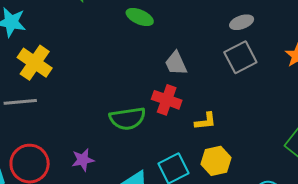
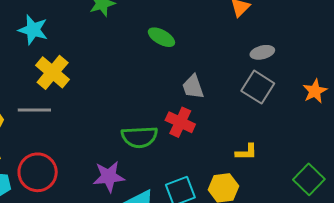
gray square: (240, 57) -> (258, 87), turned -36
yellow L-shape: (205, 121) -> (246, 152), moved
purple star: (83, 160) -> (109, 177), moved, size x1.4

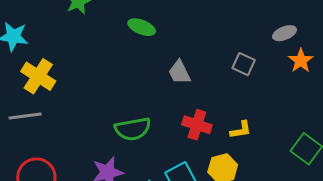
gray ellipse: (262, 52) -> (285, 33), moved
gray square: (258, 87) -> (244, 64), size x0.7
red cross: (180, 122) -> (197, 125), moved

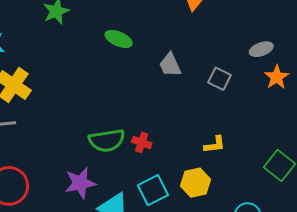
gray trapezoid: (179, 72) -> (170, 65), moved
red cross: (197, 125) -> (142, 142), moved, size x0.7

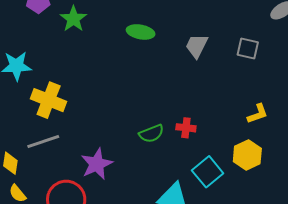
gray trapezoid: (170, 65) -> (197, 46), turned 64
green semicircle: (107, 140) -> (151, 134), size x0.7
purple star: (80, 183) -> (97, 164), moved

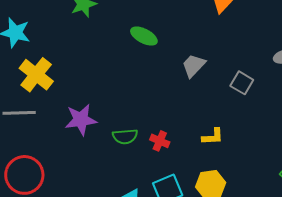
yellow L-shape: (258, 114) -> (213, 137), moved
purple star: (97, 164) -> (81, 120), moved

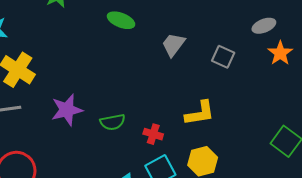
yellow L-shape: (213, 137) -> (200, 113), size x1.4
red cross: (160, 141) -> (153, 134), moved

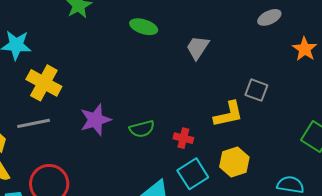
gray ellipse: (264, 26) -> (269, 17), moved
gray square: (223, 57) -> (256, 90), moved

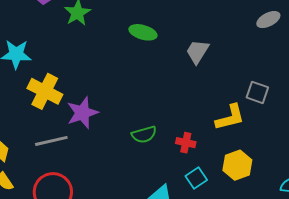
purple star: (95, 120) -> (82, 113), moved
gray line: (34, 123) -> (51, 141), moved
cyan square: (193, 174) -> (196, 178), size x0.7

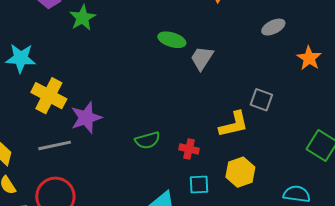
green ellipse: (143, 32) -> (172, 40), moved
cyan square: (196, 178) -> (199, 184), turned 30

